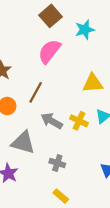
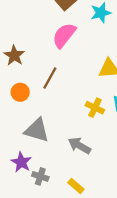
gray arrow: (52, 121) -> (79, 146), moved
gray cross: (57, 163) -> (40, 176), moved

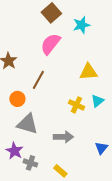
orange circle: (20, 92) -> (17, 99), moved
gray arrow: (79, 146) -> (63, 137), turned 150

